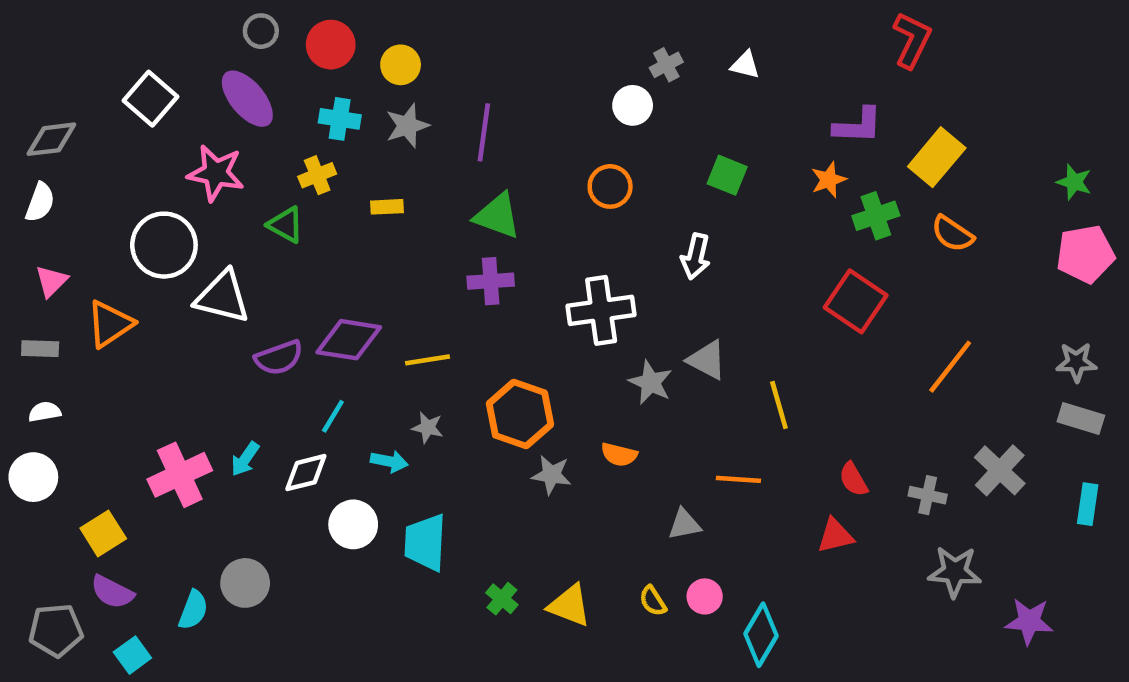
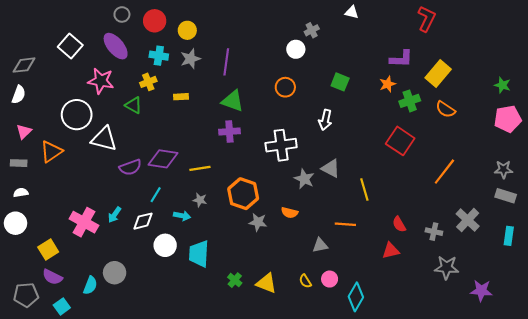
white triangle: (745, 65) -> (352, 12), moved
pink cross: (180, 475) -> (84, 222), turned -36

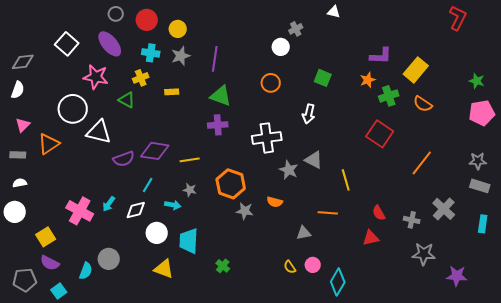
red L-shape: (427, 19) -> (458, 18), moved
yellow triangle: (266, 283) -> (164, 269), moved

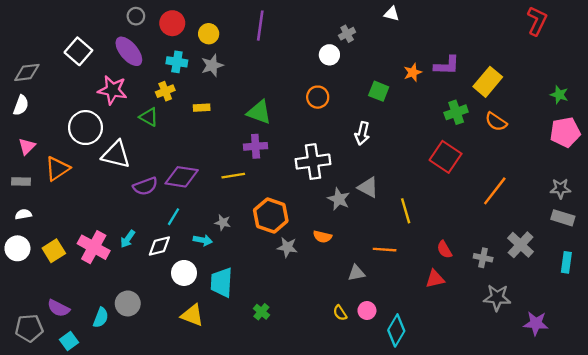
purple line: (215, 59) -> (260, 26), moved
orange star: (368, 80) -> (413, 72), moved
yellow line: (190, 160) -> (233, 176), moved
yellow square: (46, 237) -> (54, 251), moved

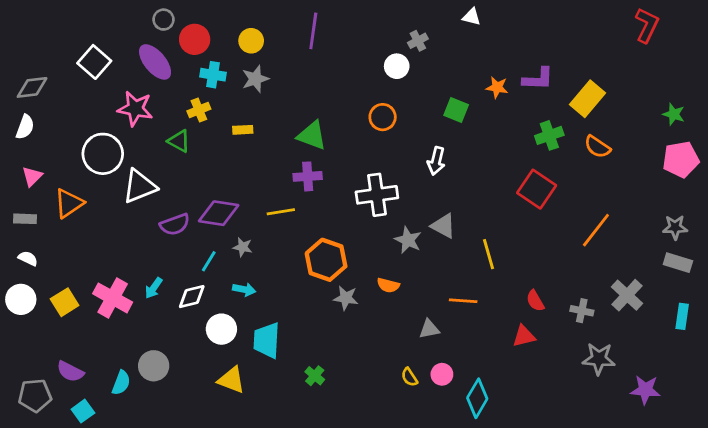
red circle: (172, 23) -> (195, 39), moved
orange star: (413, 72) -> (497, 87), turned 30
white triangle: (116, 155) -> (139, 186), turned -36
white semicircle: (23, 214) -> (28, 258), turned 35
gray star: (223, 223) -> (243, 247), moved

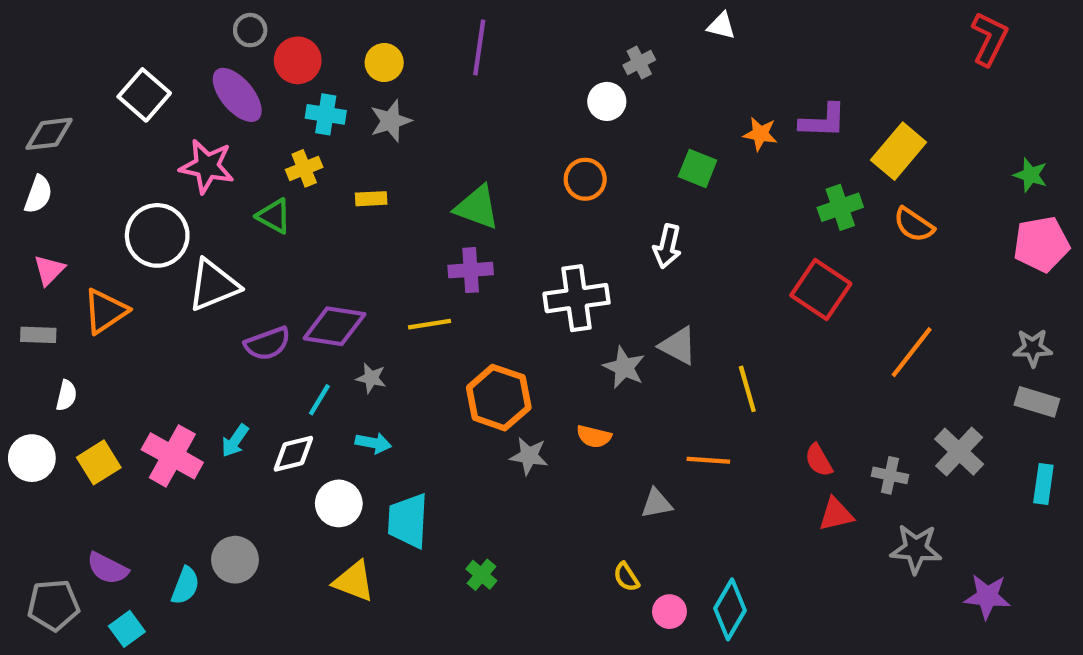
white semicircle: (28, 258) -> (66, 395), moved, turned 78
red triangle: (524, 336) -> (836, 514), moved
pink circle: (442, 374) -> (669, 612), moved

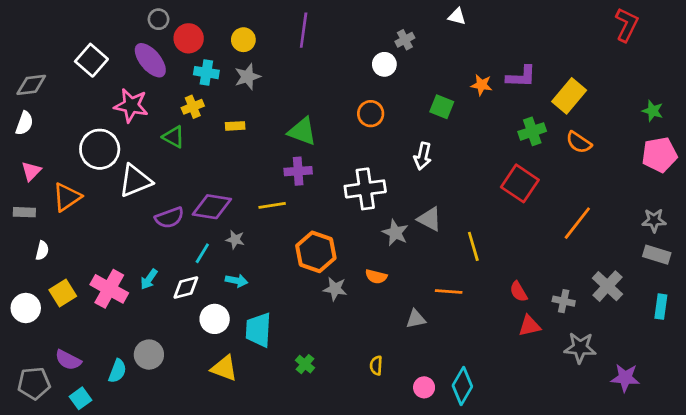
white circle: (32, 458) -> (26, 308), moved
yellow semicircle: (626, 577) -> (376, 365), moved, turned 36

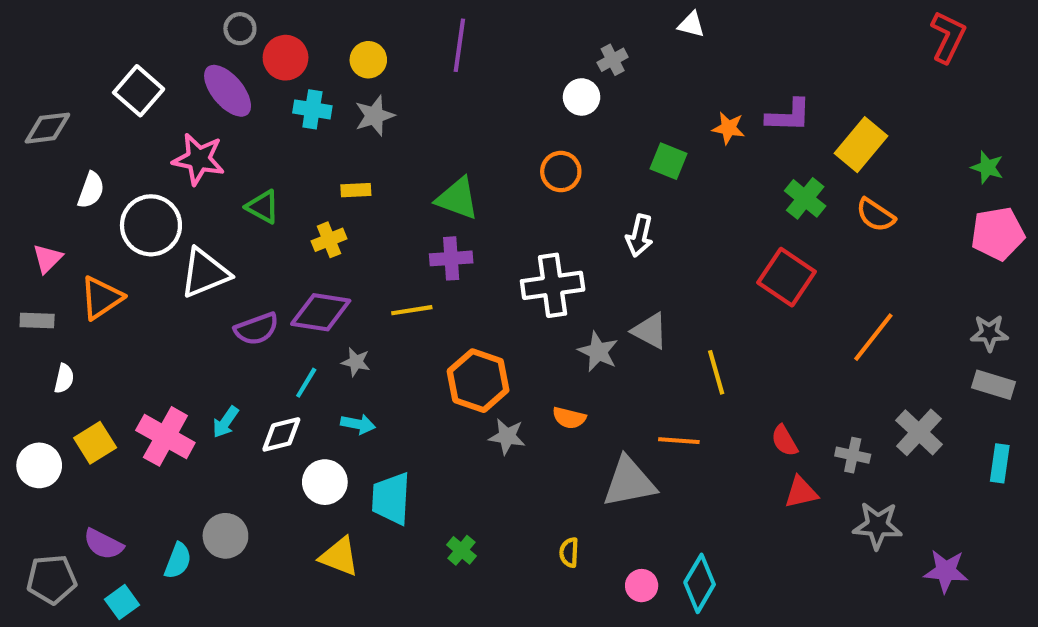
yellow cross: (193, 107) -> (329, 240), moved
white semicircle: (24, 123) -> (91, 190), moved
green cross: (532, 131) -> (805, 198), turned -32
gray triangle: (416, 319) -> (629, 482), size x1.8

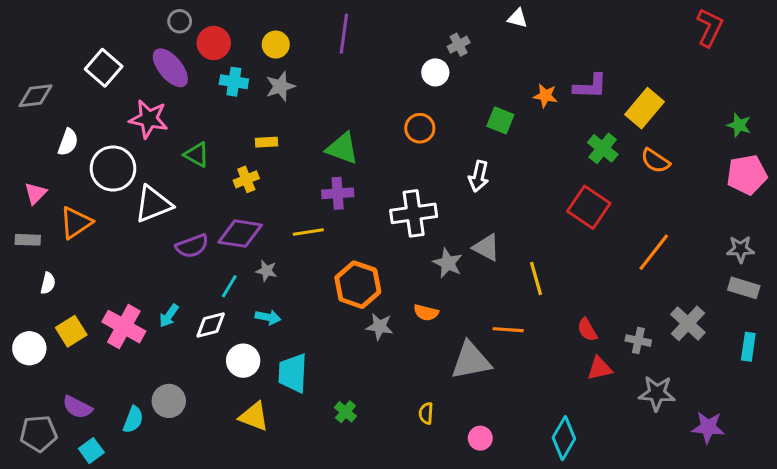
cyan diamond: (700, 583) -> (564, 438), moved

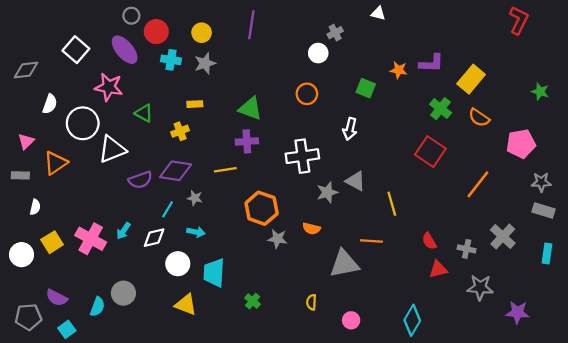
pink pentagon: (747, 175) -> (521, 144), moved
gray star: (448, 263) -> (327, 192), turned 30

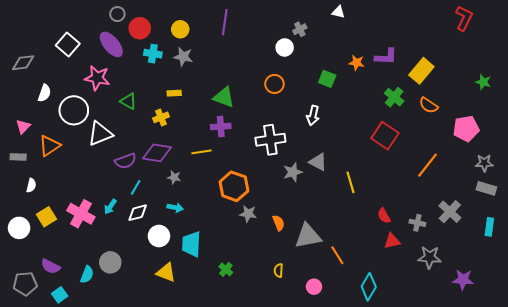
gray star: (205, 63) -> (183, 57), turned 30
cyan line: (168, 209) -> (136, 187), moved
orange semicircle: (311, 229) -> (279, 223), moved, turned -126
orange line: (371, 241) -> (337, 255), moved, turned 54

